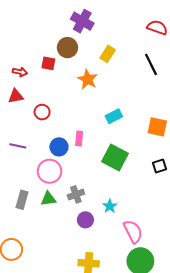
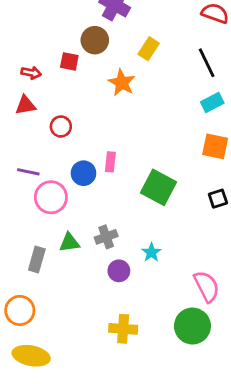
cyan rectangle: (114, 116) -> (212, 102), moved
pink circle: (49, 171) -> (51, 197), moved
gray rectangle: (22, 200) -> (37, 260), moved
pink semicircle: (133, 231) -> (207, 286), moved

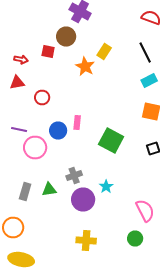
yellow rectangle: (149, 49) -> (104, 52), moved
green triangle: (69, 243) -> (49, 190), moved
purple circle: (119, 271) -> (83, 200), size x1.5
green circle: (192, 326) -> (135, 238), size x0.6

